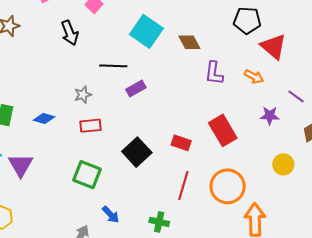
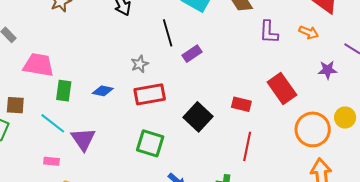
black line: (113, 66) -> (168, 33), turned 76
red rectangle: (90, 126) -> (150, 94), size x1.4
orange circle: (228, 186) -> (313, 129), moved

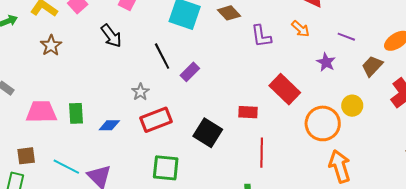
orange arrow: (309, 32) -> (300, 29), turned 30
purple star: (328, 70) -> (326, 62), turned -30
green rectangle: (64, 91) -> (76, 113), moved

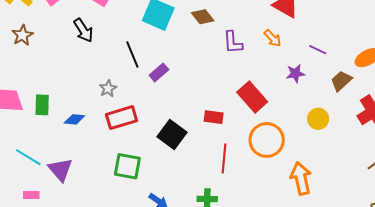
purple star: (326, 62) -> (295, 73), turned 30
orange circle: (323, 123) -> (267, 140), moved

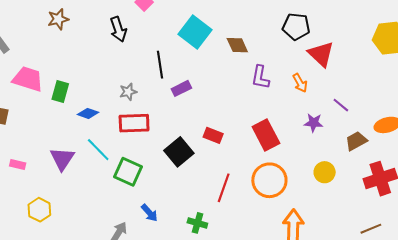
red rectangle: (214, 117) -> (213, 135), moved
cyan line: (28, 157) -> (98, 150), moved
pink rectangle: (31, 195) -> (18, 164), moved

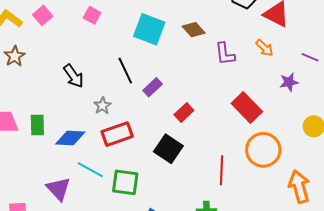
black arrow: (118, 29) -> (74, 76), moved
blue diamond: (88, 113) -> (70, 138), size x1.4
red rectangle: (213, 135) -> (184, 112), moved, turned -48

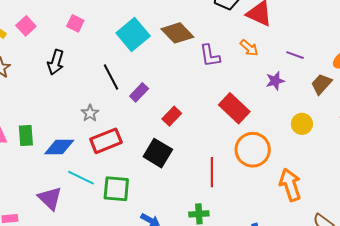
cyan square: (149, 29) -> (133, 35), turned 32
brown diamond: (194, 30) -> (177, 33), size x1.4
black arrow: (74, 76) -> (56, 62), moved, turned 55

